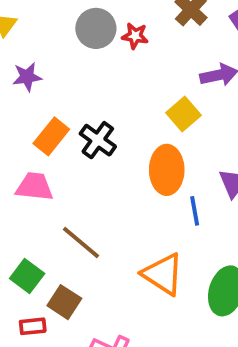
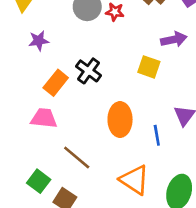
yellow square: (183, 114) -> (149, 67), turned -30
black cross: (98, 140) -> (89, 71), moved
orange ellipse: (167, 170) -> (120, 120), moved

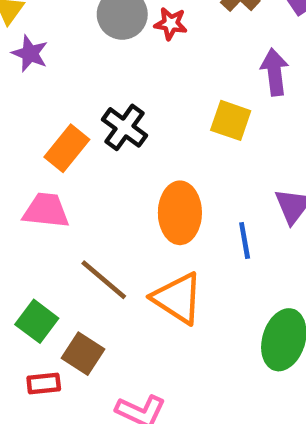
purple arrow: (174, 39) -> (275, 72), turned -85
purple star: (39, 41) -> (30, 54), moved, turned 30
orange triangle: (134, 180) -> (178, 298), moved

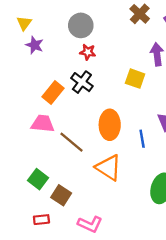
red star: (171, 24) -> (88, 52), moved
brown line: (104, 280) -> (72, 142), moved
red rectangle: (44, 384) -> (41, 220), moved

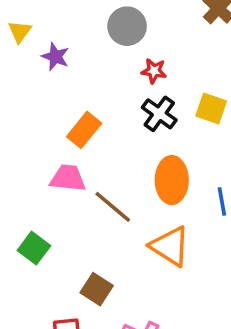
yellow triangle: (24, 23) -> (20, 32), moved
red star: (88, 52) -> (154, 71), moved
black cross: (82, 82) -> (159, 114), moved
green square: (38, 179) -> (34, 248), moved

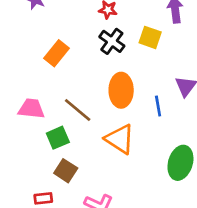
pink trapezoid: (68, 178) -> (31, 109), moved
green square: (34, 248) -> (58, 138), moved, turned 30

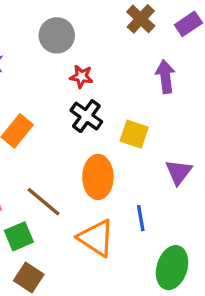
yellow square: (150, 37) -> (134, 134), moved
blue line: (158, 106) -> (141, 218), moved

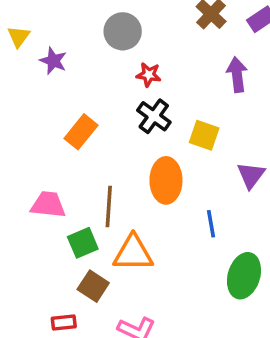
brown line: (44, 202) -> (109, 206), turned 54
orange triangle: (96, 238) -> (133, 253), moved, turned -33

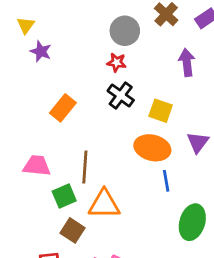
gray circle: (123, 31) -> (125, 31), moved
yellow triangle: (19, 37) -> (26, 25), moved
orange ellipse: (166, 180) -> (152, 148), moved, turned -76

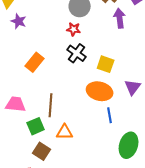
purple arrow: (187, 62) -> (120, 18), moved
orange triangle: (104, 204) -> (65, 132), size x0.7

